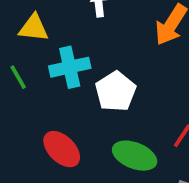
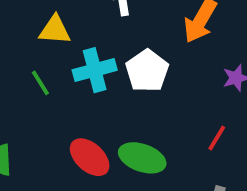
white pentagon: (116, 91) -> (147, 71), moved
green ellipse: (135, 156) -> (142, 158), moved

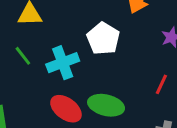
cyan cross: (95, 70) -> (63, 63), moved

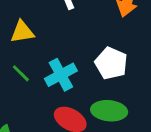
white pentagon: (103, 39) -> (111, 63), moved

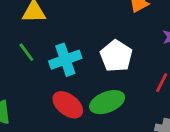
green ellipse: (109, 111) -> (107, 102), turned -36

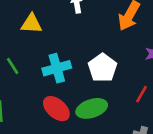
green line: (26, 52) -> (13, 66), moved

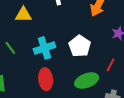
green ellipse: (92, 108) -> (87, 81), moved
red ellipse: (56, 109) -> (46, 79), turned 45

